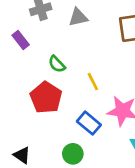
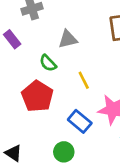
gray triangle: (78, 17) -> (68, 39), moved

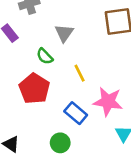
gray triangle: (68, 39) -> (64, 33), turned -42

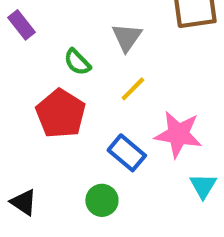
gray triangle: (64, 33) -> (127, 37), moved
yellow line: (80, 73) -> (133, 89), turned 72

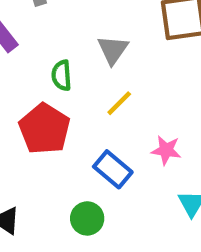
green semicircle: (77, 62) -> (62, 75), turned 40
pink star: (178, 134) -> (166, 150), size x0.6

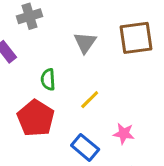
gray triangle: (113, 50) -> (85, 42), moved

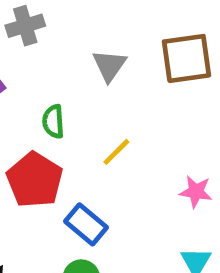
pink star: (124, 134) -> (196, 192), moved
blue rectangle: (85, 147) -> (86, 224), moved

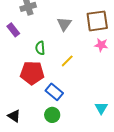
red pentagon: (35, 180) -> (32, 73), turned -30
pink star: (196, 192) -> (101, 45), moved

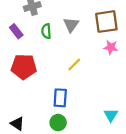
green semicircle: (40, 48) -> (46, 31), moved
red pentagon: (32, 73) -> (24, 67), moved
blue rectangle: (54, 92) -> (60, 98), turned 54

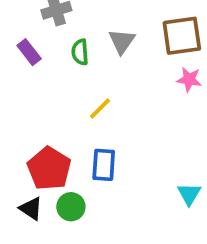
yellow line: (74, 65) -> (100, 109), moved
red pentagon: (24, 67) -> (49, 169), moved, turned 30
green circle: (58, 123) -> (71, 207), moved

